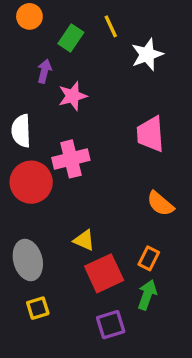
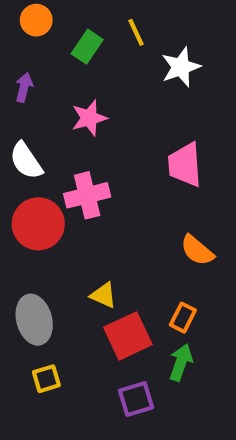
purple arrow: (44, 71) -> (24, 87), moved
white semicircle: (21, 131) -> (26, 161), turned -32

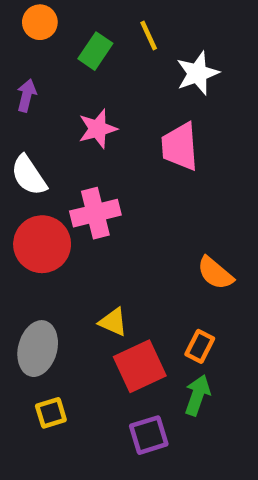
pink trapezoid: (185, 165) -> (180, 147), moved
gray ellipse: (34, 320) -> (38, 349), turned 30

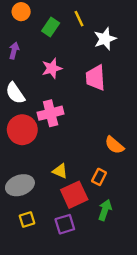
orange rectangle: (200, 346) -> (99, 177), moved
gray ellipse: (38, 349) -> (20, 185), turned 56
purple square: (149, 435) -> (65, 224), moved

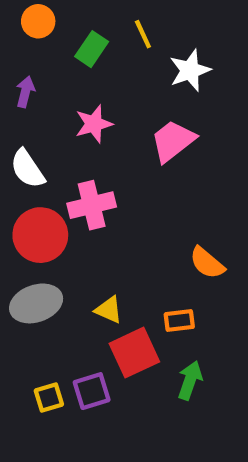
pink trapezoid: (95, 78) -> (173, 141), turned 56
orange rectangle: (99, 177) -> (179, 321), turned 56
gray ellipse: (20, 185) -> (36, 303), moved
purple square: (65, 224) -> (92, 391), moved

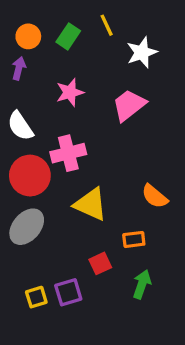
orange circle: (38, 21) -> (28, 36), moved
gray ellipse: (36, 303) -> (27, 227), turned -30
yellow triangle: (109, 310) -> (91, 204), moved, size x1.6
red square: (134, 353) -> (100, 263), size x0.6

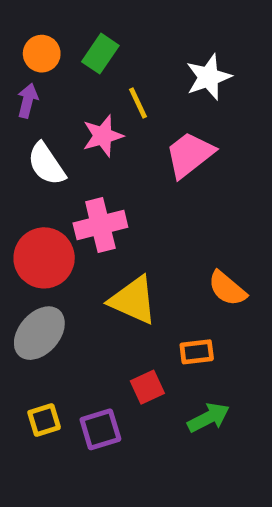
yellow line: (107, 25) -> (138, 103), moved
white semicircle: (20, 126) -> (46, 164), moved
green arrow: (142, 284) -> (208, 418), turned 44
yellow square: (36, 297) -> (44, 420), moved

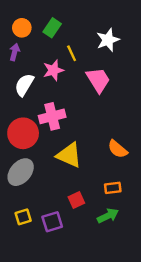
pink trapezoid: (190, 155) -> (98, 80), turned 96
white semicircle: (46, 164) -> (24, 85), turned 65
orange rectangle: (197, 352) -> (113, 188), moved

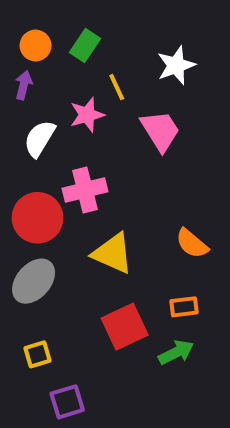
red square: (76, 200) -> (125, 327), size x1.6
purple square: (52, 222) -> (67, 402), moved

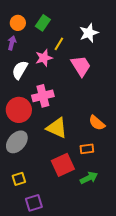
yellow line: (117, 87) -> (59, 44), turned 56
orange rectangle: (184, 307) -> (87, 149), moved

